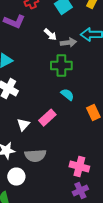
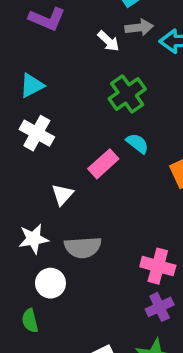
gray arrow: (68, 43) -> (139, 27), moved
green cross: (61, 66) -> (127, 94), turned -35
pink rectangle: (47, 118) -> (103, 164), moved

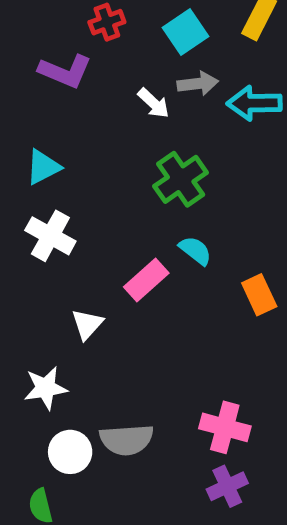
gray semicircle: (83, 247) -> (127, 440), moved

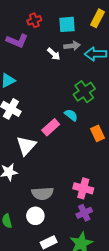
cyan square: (186, 32) -> (67, 24), turned 30
green cross: (181, 179) -> (84, 92), moved
white triangle: (87, 324) -> (26, 146), size x1.5
white circle: (70, 452) -> (35, 216), moved

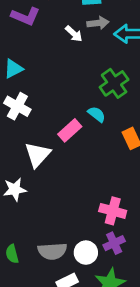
gray semicircle: (43, 193) -> (52, 251), moved
white circle: (35, 216) -> (86, 253), moved

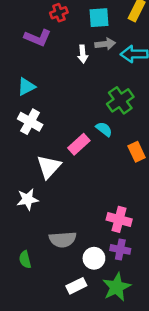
white arrow: (74, 34) -> (83, 54), turned 42
purple cross: (114, 243) -> (120, 249), turned 36
gray semicircle: (52, 251) -> (63, 239), moved

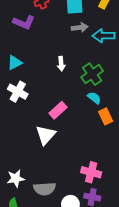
white arrow: (83, 54) -> (61, 64), moved
cyan semicircle: (104, 129) -> (94, 98), moved
white triangle: (49, 167) -> (46, 135), moved
white star: (28, 199) -> (16, 178), moved

